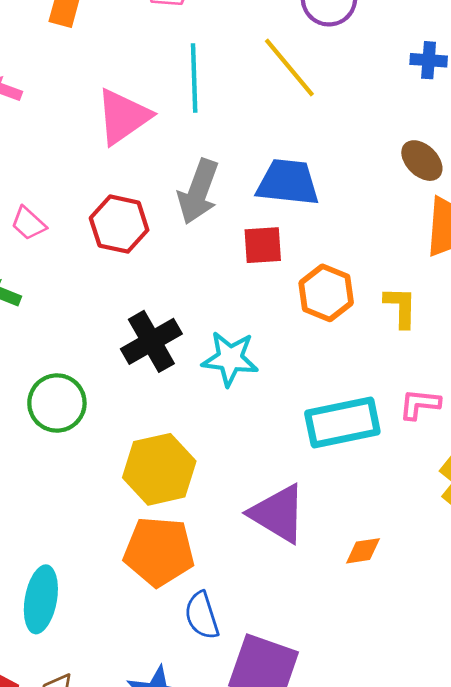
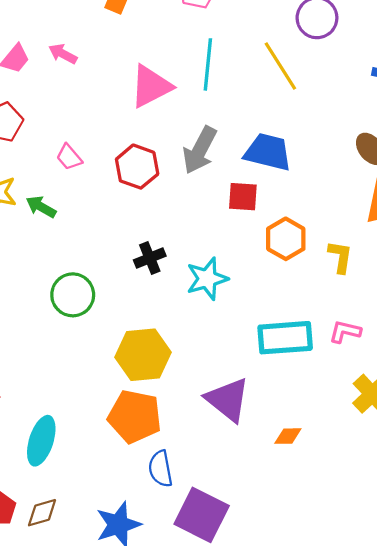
black cross: (151, 341) -> (150, 258), size x0.7
cyan star: (230, 359) -> (207, 279), turned -30

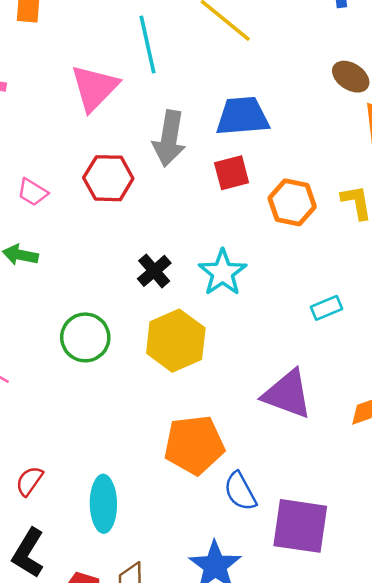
cyan rectangle: (285, 338) -> (326, 308), size x0.5
yellow hexagon: (143, 355) -> (176, 341), moved

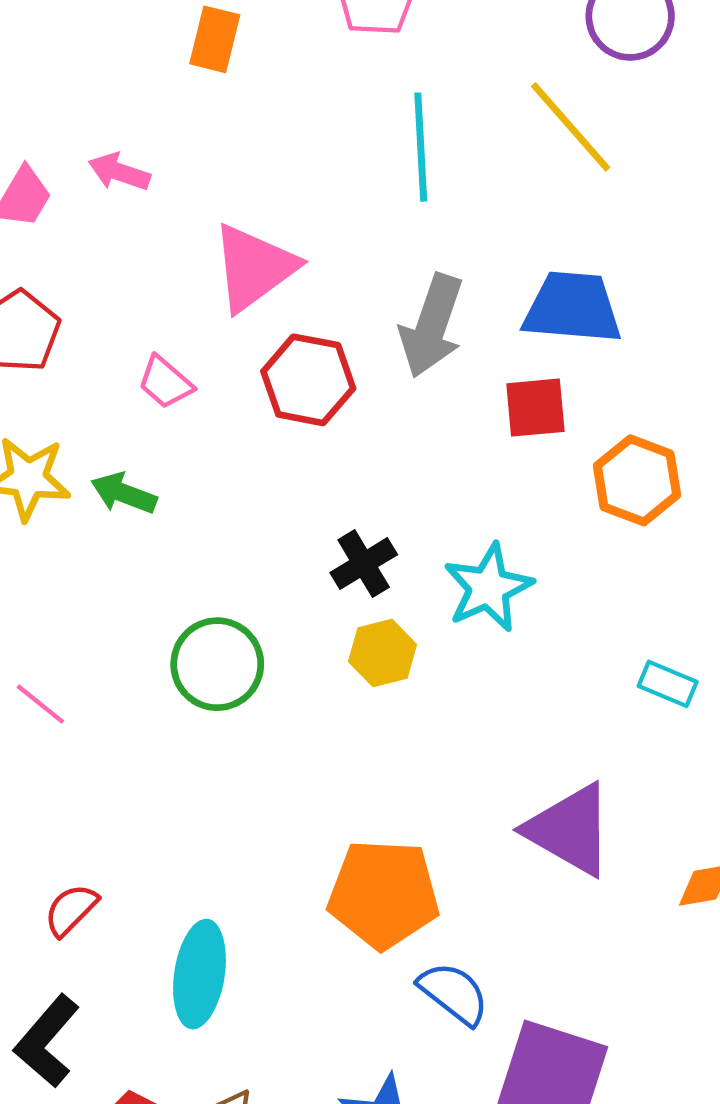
pink triangle: (95, 88) -> (254, 267), moved
cyan rectangle: (326, 308) -> (668, 684), turned 36
yellow hexagon: (176, 341) -> (382, 653), moved, size x0.6
blue semicircle: (240, 491) -> (454, 993), turned 147

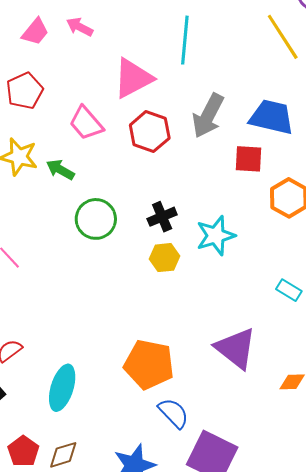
cyan line: (421, 147) -> (185, 40), moved
pink trapezoid: (165, 382) -> (86, 123), size x1.4
green circle: (217, 664) -> (96, 219), moved

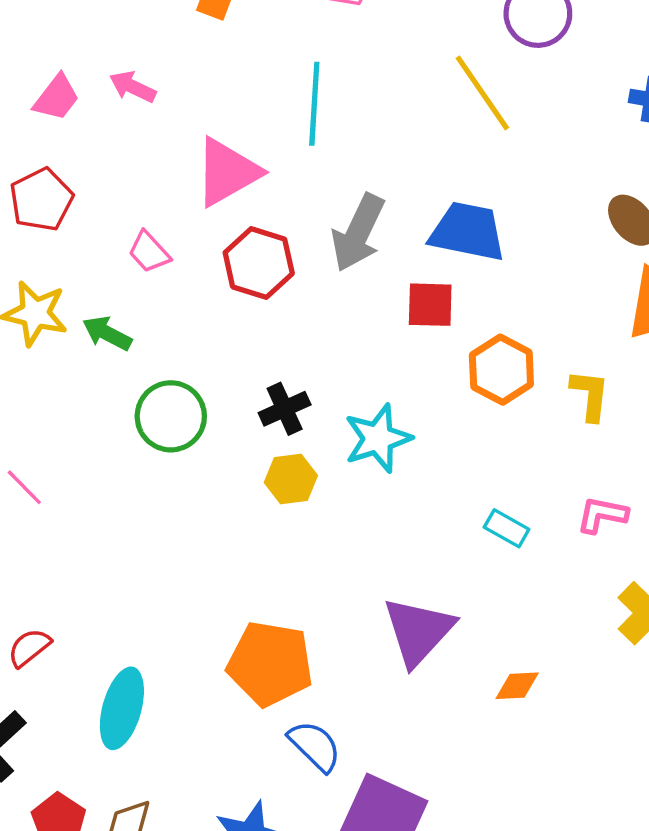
pink trapezoid: (86, 123) -> (149, 252), size x0.7
purple triangle: (236, 348) -> (418, 631), turned 36

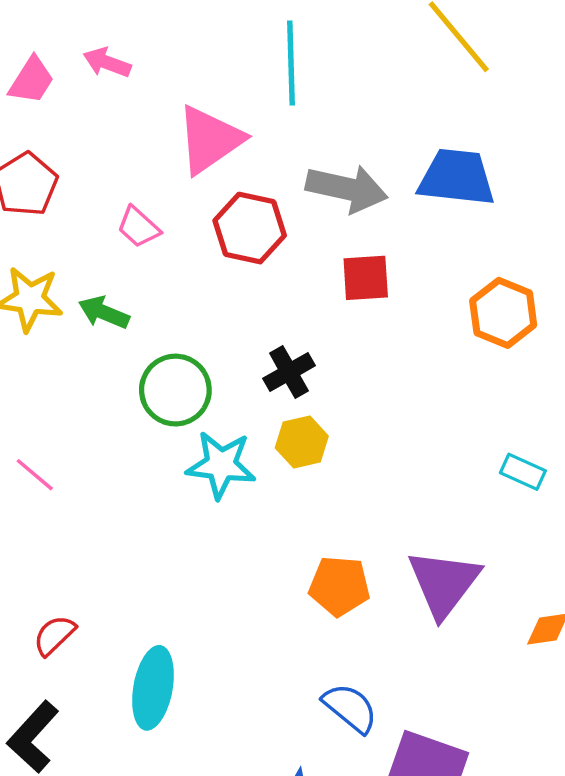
gray arrow: (358, 233) -> (347, 189), turned -98
red square: (430, 305) -> (366, 278), moved
cyan star: (378, 438) -> (221, 465), moved, turned 30
orange pentagon: (270, 664) -> (339, 586), moved, size x0.7

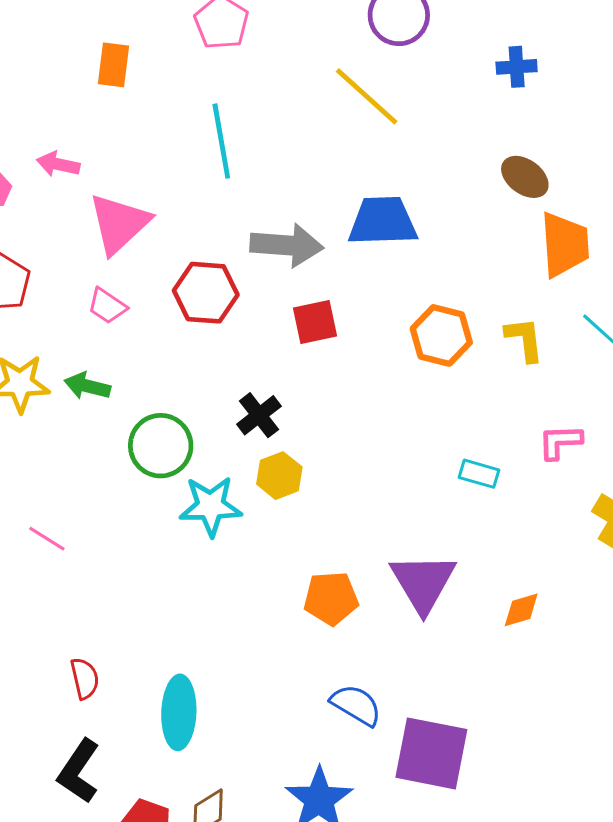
pink triangle: (210, 140) -> (119, 224), moved
red semicircle: (54, 635) -> (85, 678), turned 129

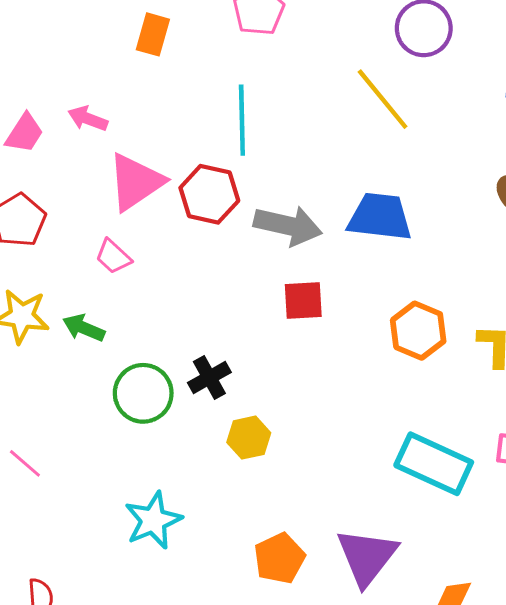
red hexagon: (206, 293) -> (209, 194), moved
black cross: (259, 415) -> (209, 378), moved
cyan rectangle: (479, 474) -> (434, 464), size x2.0
cyan star: (211, 506) -> (153, 520), moved, turned -30
orange pentagon: (331, 598) -> (279, 558), turned -30

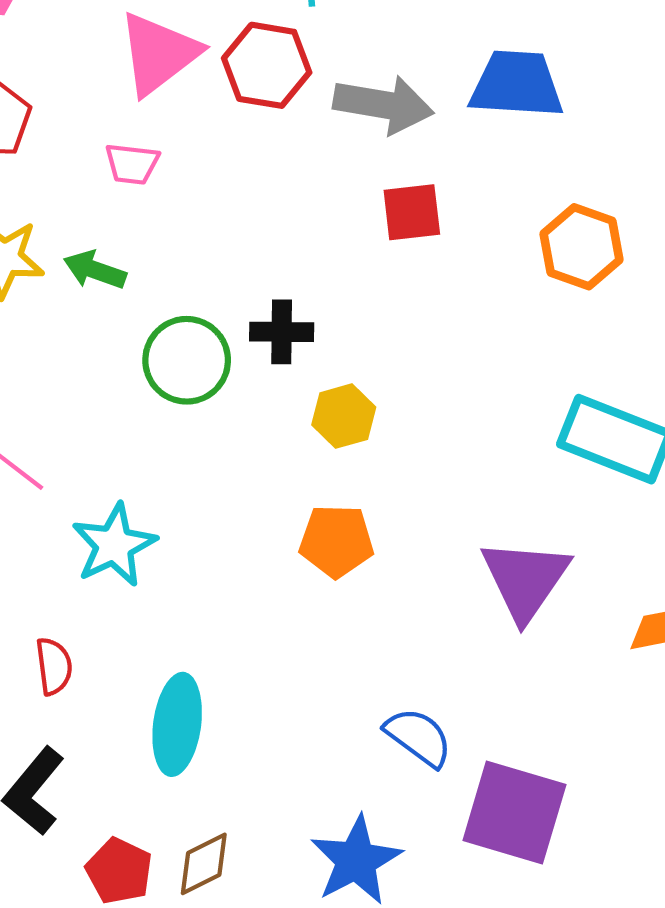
pink trapezoid: (113, 257) -> (132, 164), turned -33
black cross: (209, 378) -> (282, 332), turned 33
cyan star: (153, 520) -> (114, 545), moved
orange pentagon: (279, 558) -> (336, 541), moved, turned 30

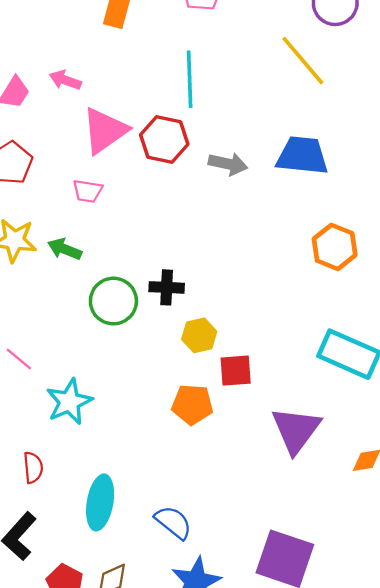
gray arrow: (383, 105) -> (228, 164), size x0.7
red square: (412, 212) -> (236, 371), moved
blue semicircle: (419, 737) -> (173, 522), moved

